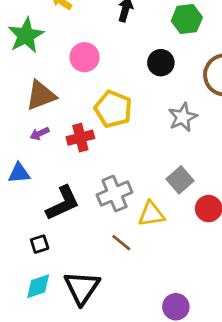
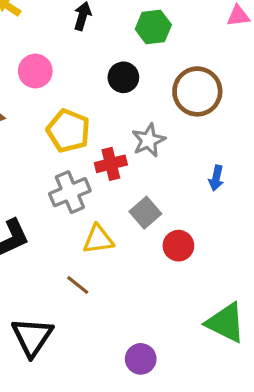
red cross: (80, 138) -> (111, 164), moved
gray cross: (115, 194) -> (70, 192), moved
yellow triangle: (151, 214) -> (98, 239), moved

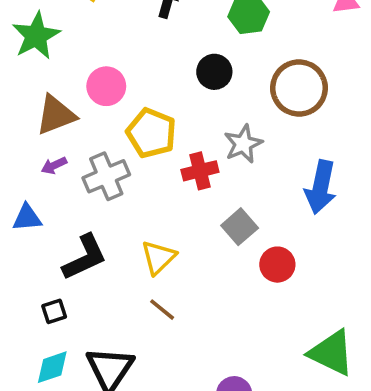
pink circle: (35, 71) -> (106, 86), moved
blue arrow: (216, 178) -> (321, 187), size x1.8
gray cross: (70, 192) -> (106, 176), moved
yellow triangle: (98, 239) -> (159, 257), moved, turned -36

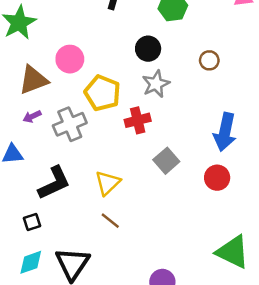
brown circle: (299, 88) -> (209, 60), size x0.5
gray star: (243, 144) -> (156, 84), moved
red circle: (277, 265) -> (217, 178), moved

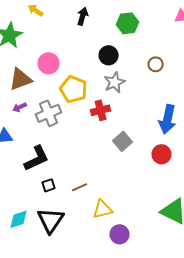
yellow triangle: (108, 183) -> (103, 209), moved, turned 30
brown line: (110, 221) -> (80, 187), turned -63
black square: (32, 222) -> (49, 185), moved

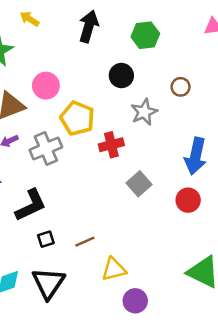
black arrow: (83, 16) -> (89, 26), size x1.4
gray star: (115, 82) -> (144, 112), moved

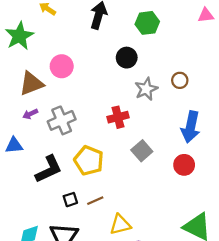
brown circle: (181, 87) -> (180, 80), moved
yellow pentagon: (77, 118) -> (89, 161), moved
black square: (46, 239) -> (70, 200), moved

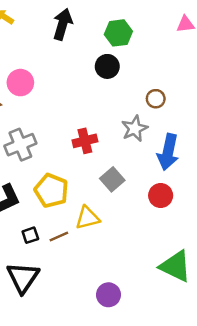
black circle: (127, 58) -> (107, 66), moved
gray star: (146, 89) -> (135, 128), moved
yellow triangle: (120, 224) -> (87, 218), moved

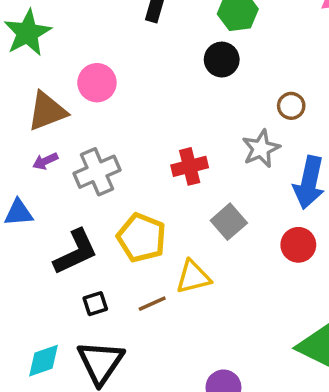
black square: (30, 235) -> (95, 304), moved

